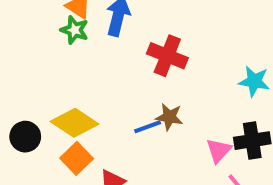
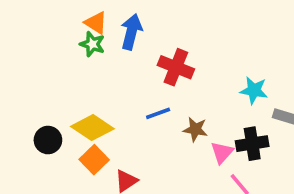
brown star: (169, 117) -> (195, 129), moved
blue line: (148, 127) -> (158, 113), moved

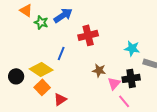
orange triangle: (96, 23) -> (26, 10), moved
blue arrow: (131, 32) -> (63, 15), turned 42
red cross: (176, 67) -> (88, 35), turned -36
blue line: (158, 113) -> (61, 53), moved, turned -48

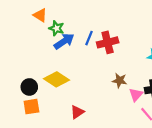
blue arrow: (63, 15) -> (64, 41), moved
blue line: (61, 53) -> (89, 38), moved
orange square: (42, 87) -> (31, 107), moved, turned 35

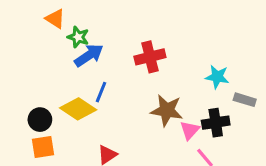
blue line: (89, 38) -> (101, 92), moved
brown star: (120, 80) -> (167, 110), size x1.5

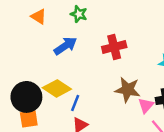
green star: (78, 37) -> (79, 14), moved
blue line: (101, 92) -> (75, 103), moved
black circle: (40, 120) -> (26, 97), size x1.6

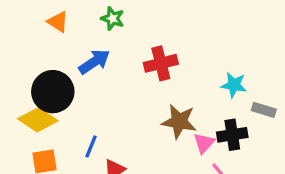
yellow diamond: (57, 88) -> (38, 120), moved
black circle: (26, 97) -> (53, 92), moved
blue line: (75, 103) -> (91, 146), moved

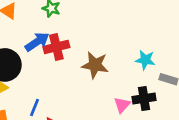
red cross: (161, 63) -> (56, 47), moved
brown star: (179, 121) -> (95, 65), moved

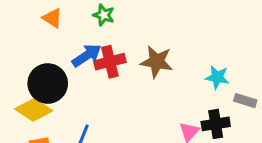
brown star: (95, 65) -> (157, 62), moved

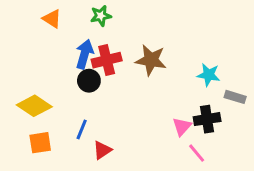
green star: (104, 15) -> (101, 16), turned -30
blue arrow: (87, 55) -> (84, 54), turned -40
black circle: (48, 83) -> (89, 81), moved, size x0.6

